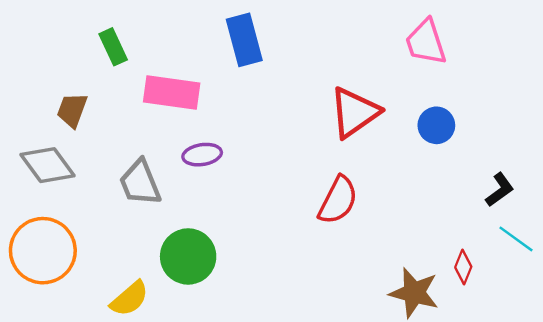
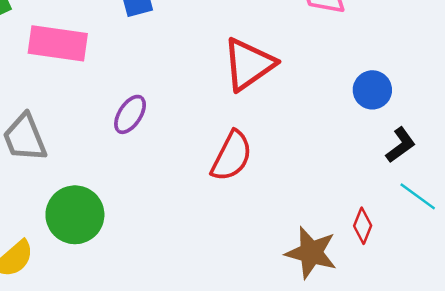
blue circle: (436, 125) -> (372, 90), moved
purple ellipse: (202, 155) -> (130, 114), moved, turned -48

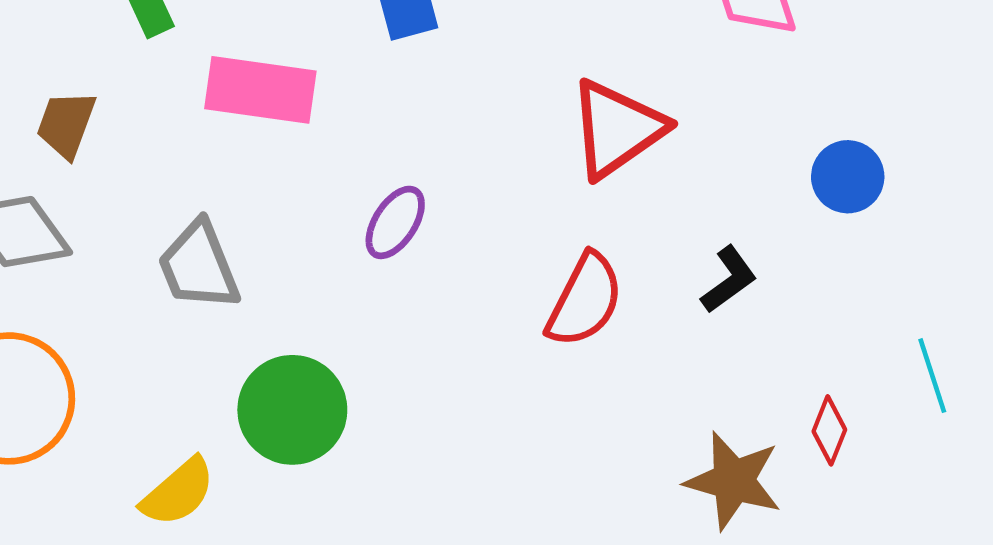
black L-shape: (401, 145) -> (729, 280), moved
cyan line: (418, 196) -> (932, 376), turned 36

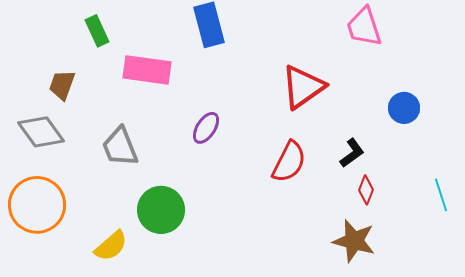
red diamond: (829, 430) -> (366, 190), moved

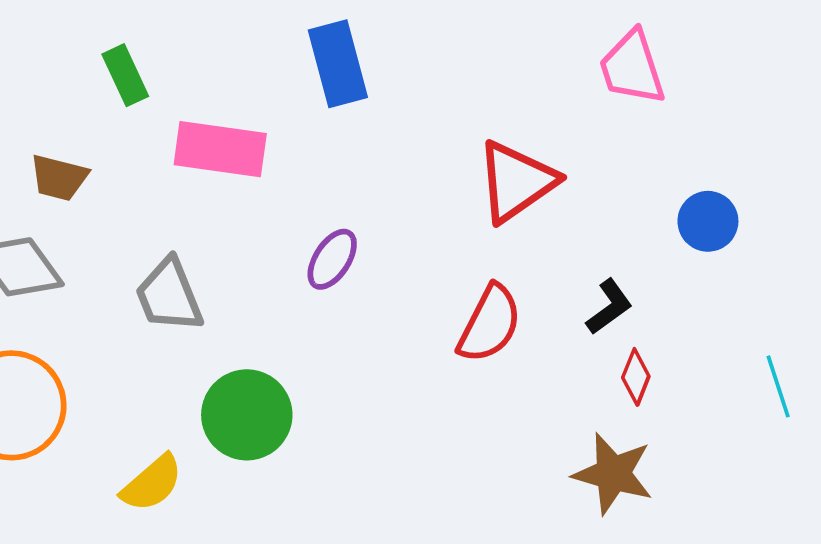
brown trapezoid: (62, 85) -> (59, 178), turned -96

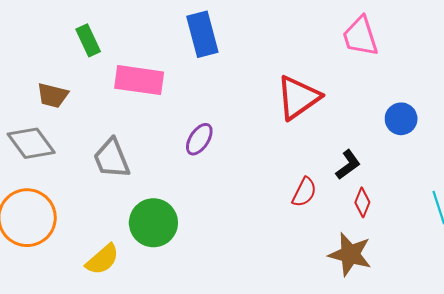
red semicircle: (490, 324) -> (304, 192), moved, size x0.7

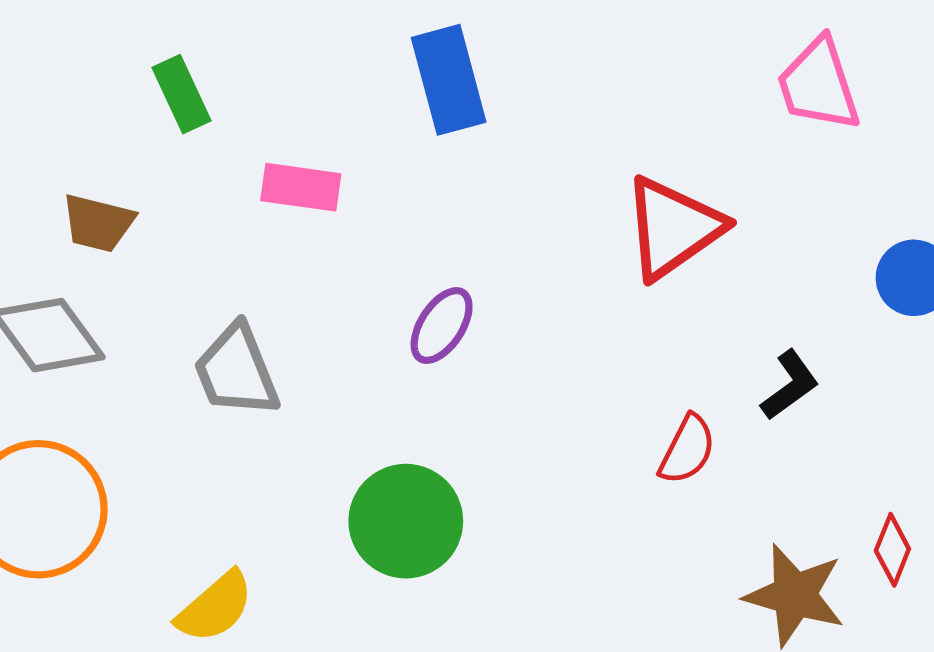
pink rectangle: (139, 80) -> (301, 187), size x0.7
red diamond: (362, 202) -> (892, 550), moved
green circle: (153, 223) -> (406, 521), moved

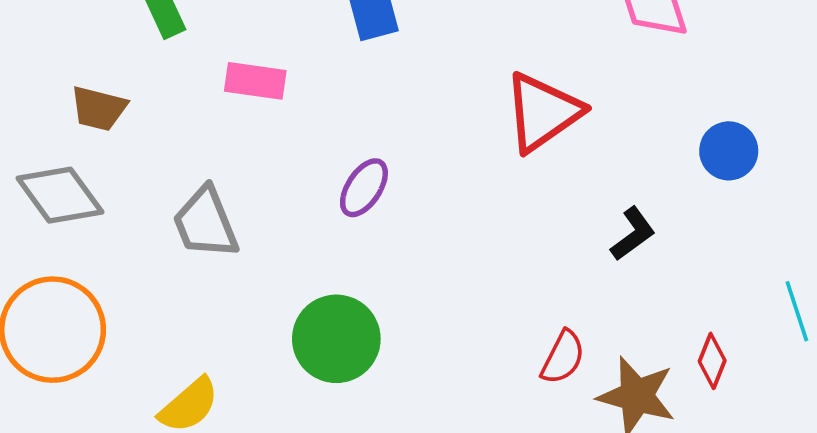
red semicircle: (687, 450) -> (563, 357), moved

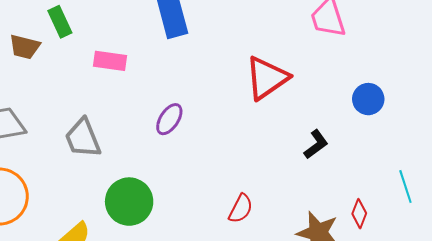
brown trapezoid: (99, 109) -> (25, 47), moved
green circle: (336, 339) -> (129, 202), moved
red semicircle: (563, 357) -> (241, 209), moved

